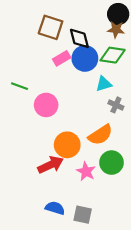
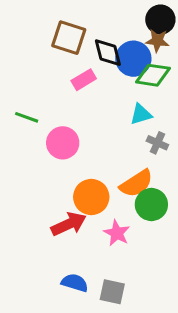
blue circle: (85, 58) -> (133, 59), moved
green circle: (111, 163) -> (151, 205), moved

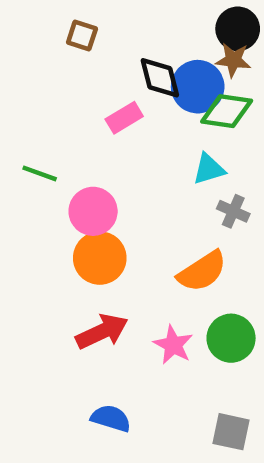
brown square: (69, 38) -> (82, 36), moved, size x0.6
orange circle: (91, 197) -> (100, 258), moved
green circle: (151, 205) -> (231, 338), moved
gray square: (112, 292) -> (231, 432), moved

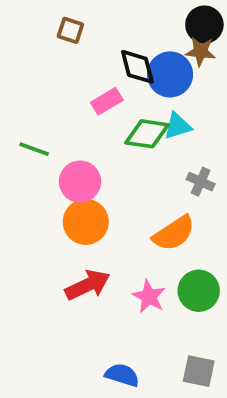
green diamond: (227, 111) -> (147, 134), moved
cyan triangle: (209, 169) -> (178, 126), moved
blue semicircle: (111, 418) -> (122, 375), moved

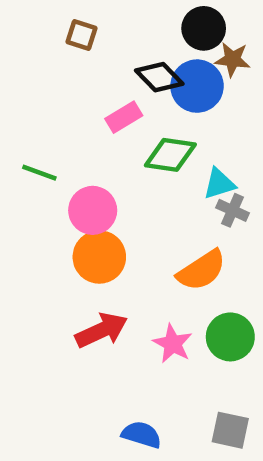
black circle: (204, 25) -> (204, 28), moved
black diamond: (137, 67) -> (159, 77), turned -30
cyan triangle: (178, 126) -> (219, 184), moved

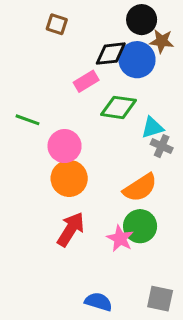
black diamond: (159, 77) -> (111, 54), turned -52
red arrow: (102, 330) -> (71, 229), turned -33
green circle: (230, 337) -> (140, 226), moved

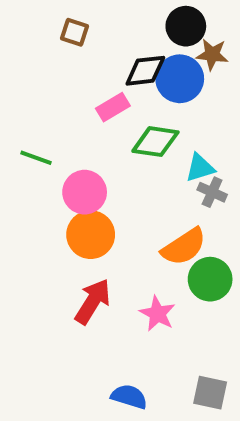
green circle: (140, 226) -> (210, 279), moved

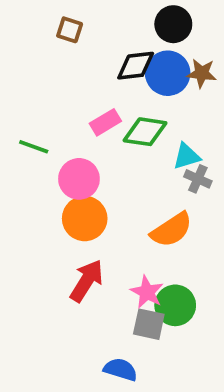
brown star: (212, 54) -> (202, 73), moved
pink rectangle: (113, 107) -> (105, 122), moved
green circle: (210, 279) -> (175, 305), moved
gray square: (210, 393) -> (149, 324), moved

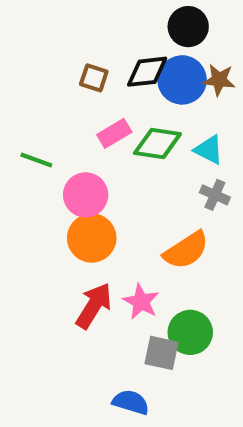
brown square: (70, 30) -> (94, 78), moved
cyan triangle: (187, 156) -> (209, 150), moved, turned 44
pink star: (147, 292) -> (141, 302), moved

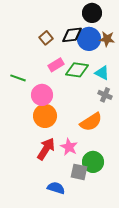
brown square: (94, 78) -> (46, 38), turned 32
blue semicircle: (131, 402) -> (56, 188), moved

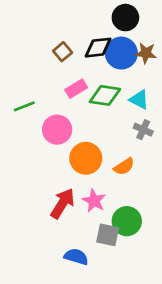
green line: (18, 78) -> (24, 106), turned -42
orange circle: (45, 116) -> (86, 158), moved
orange semicircle: (91, 122) -> (124, 167), size x0.7

